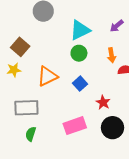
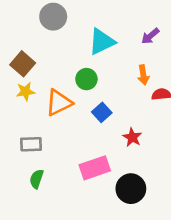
green circle: (79, 53) -> (86, 79), moved
yellow star: (14, 70) -> (25, 92), moved
gray rectangle: (26, 108) -> (31, 144), size x0.7
black circle: (113, 128) -> (131, 189), moved

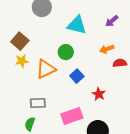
cyan triangle: (102, 42) -> (77, 25), turned 40
orange arrow: (143, 75) -> (107, 49), turned 80
gray rectangle: (31, 144) -> (38, 103), moved

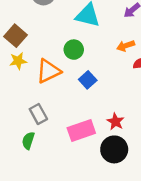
red star: (99, 94) -> (115, 122), moved
gray rectangle: (38, 103) -> (38, 114), turned 63

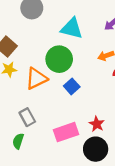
green circle: (74, 50) -> (59, 59), size x1.5

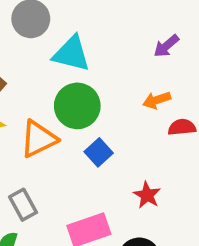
cyan triangle: (72, 28) -> (71, 54), moved
red star: (97, 124) -> (147, 195), moved

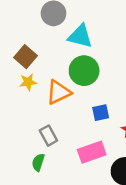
blue square: (99, 152) -> (101, 113), moved, turned 30

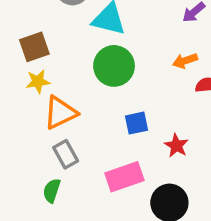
brown square: (25, 57) -> (34, 47), turned 30
orange triangle: (59, 92) -> (60, 113), moved

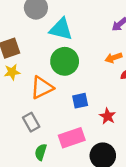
orange triangle: (60, 113) -> (42, 88), moved
green semicircle: (52, 191) -> (41, 152), moved

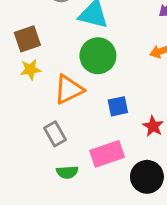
green semicircle: (41, 152) -> (67, 172), turned -112

